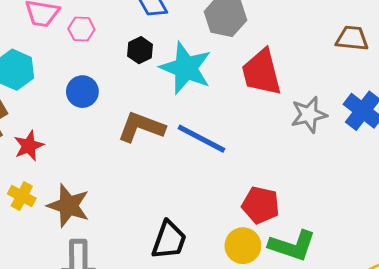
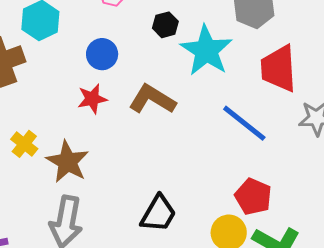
blue line: (201, 139) -> (244, 123), moved
red star: (29, 146) -> (92, 99), moved

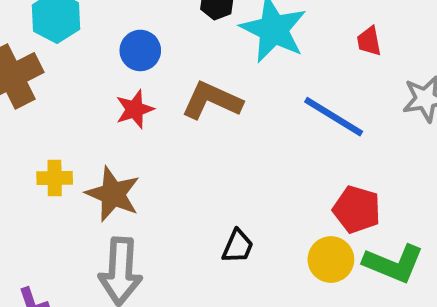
red trapezoid: (279, 69) -> (369, 41), size x0.5
yellow cross: (24, 144) -> (55, 178), turned -32
black trapezoid: (158, 214) -> (238, 246), size x0.7

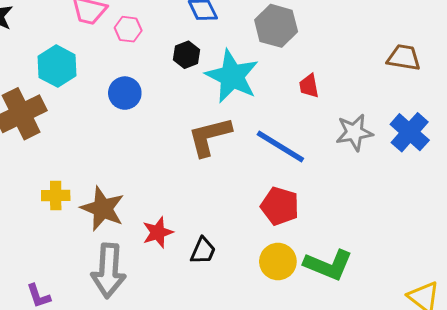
brown L-shape: (212, 100) -> (210, 136), moved, turned -39
red star: (135, 109) -> (158, 232), moved
red pentagon: (357, 209) -> (280, 206), moved

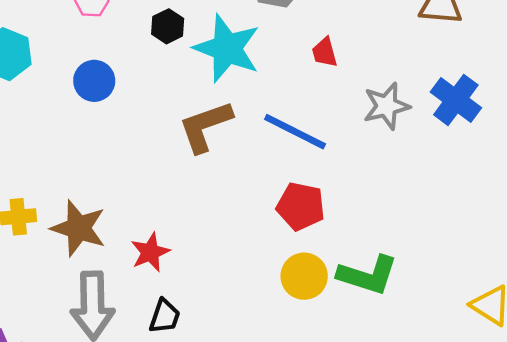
black trapezoid: (203, 251) -> (165, 316), moved

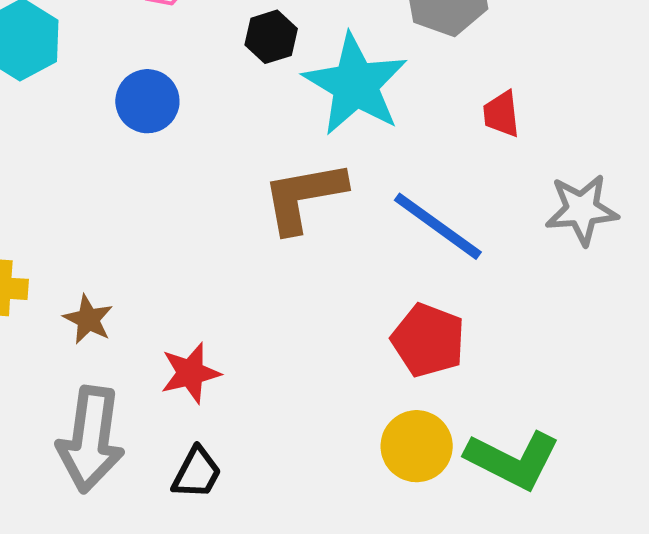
brown star: (79, 228) -> (88, 319), size x0.6

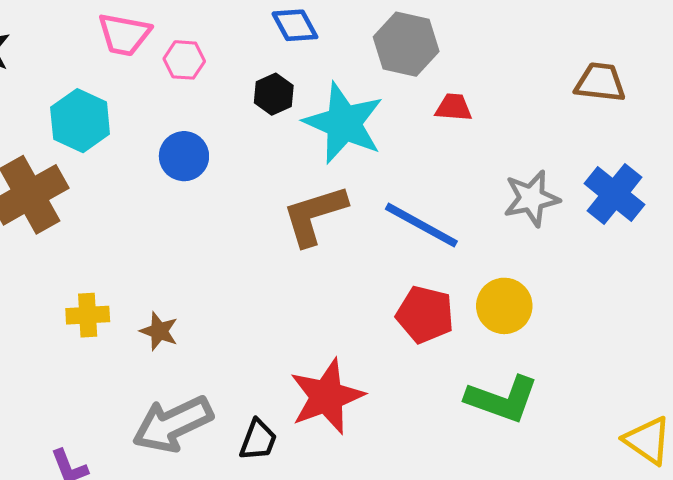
red trapezoid: (501, 114) -> (454, 107), moved, turned 108
red star: (190, 373) -> (327, 396), moved, size x1.6
gray arrow: (91, 439) -> (173, 424), turned 64
yellow circle: (417, 446) -> (504, 306), moved

